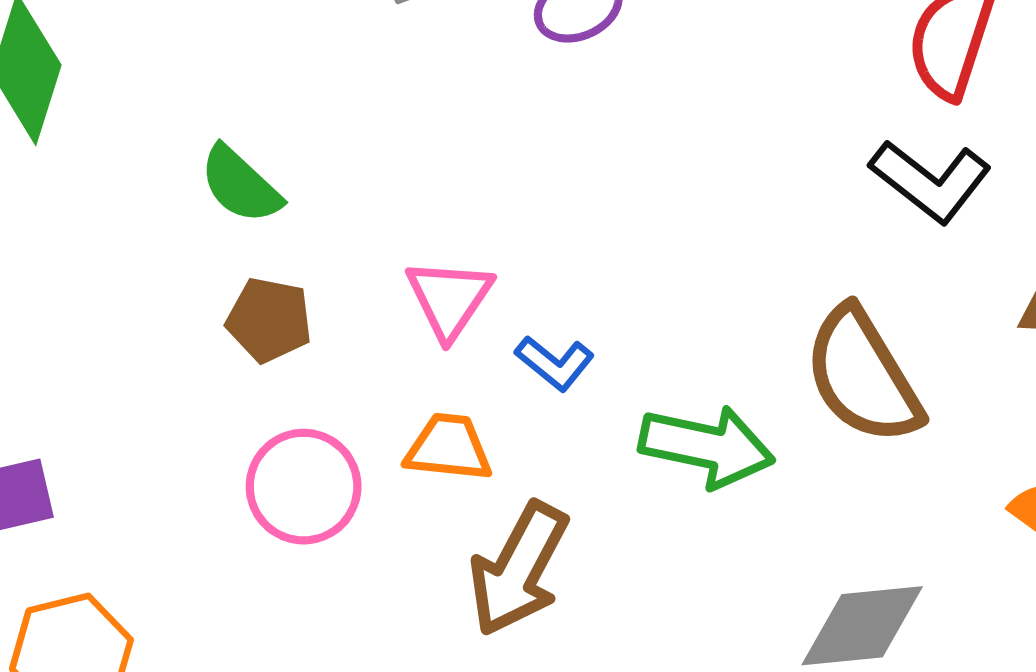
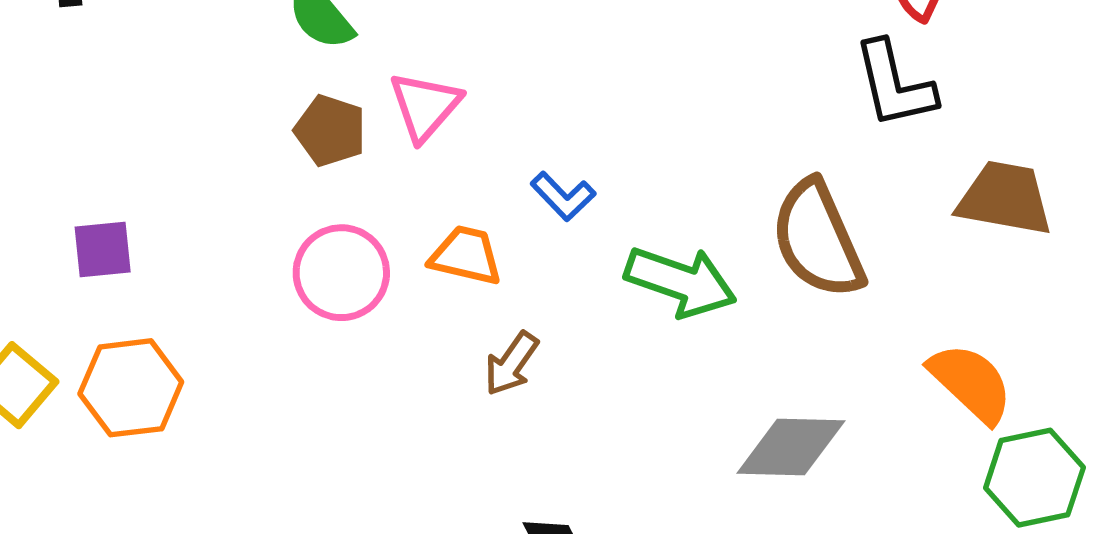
black L-shape: (931, 181) -> (894, 85), turned 32
pink triangle: (449, 299) -> (425, 106), moved
brown arrow: (519, 569) -> (511, 364), size x0.6

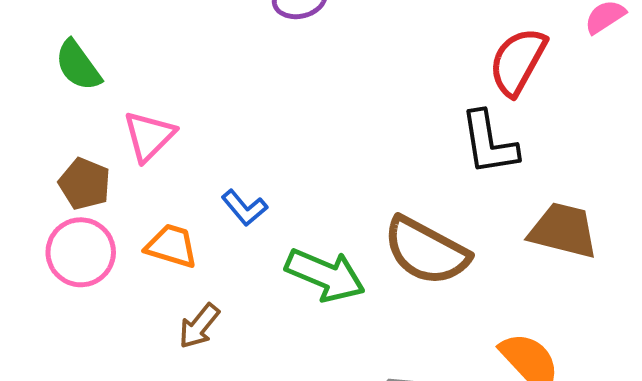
brown pentagon: (330, 131) -> (85, 184), moved
brown semicircle: (818, 239) -> (426, 251), turned -42

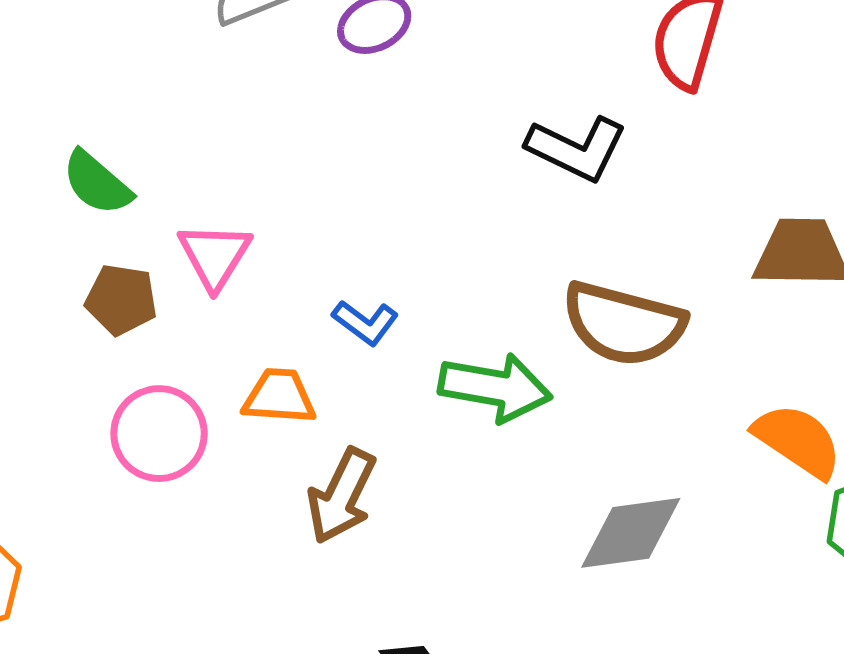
black L-shape: (489, 143) -> (577, 149), moved, turned -42
brown pentagon: (85, 184) -> (121, 300), moved
brown arrow: (199, 326) -> (341, 496), size x1.4

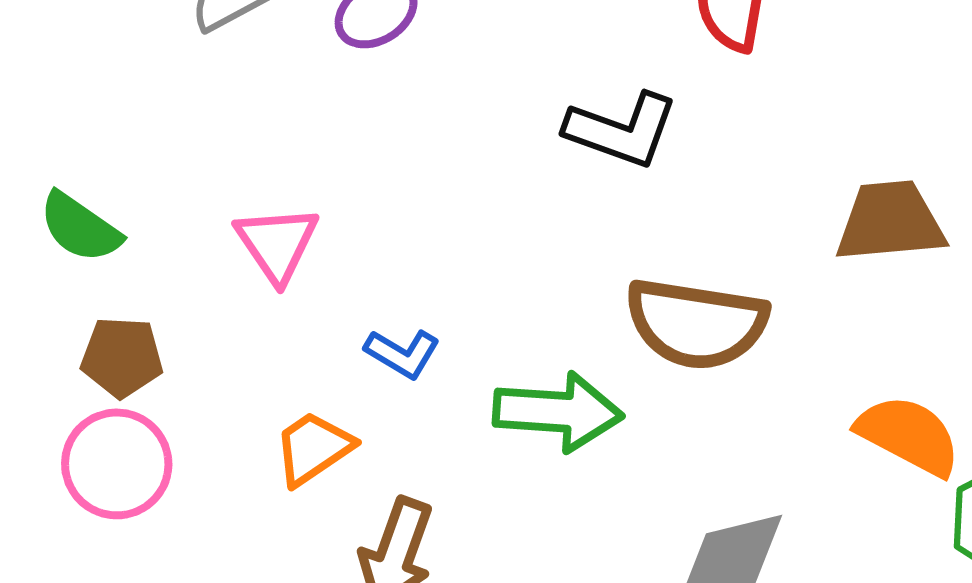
pink triangle: (215, 256) -> (277, 244), moved
orange trapezoid: (279, 397) -> (313, 448), turned -32
pink circle: (159, 434) -> (117, 464), moved

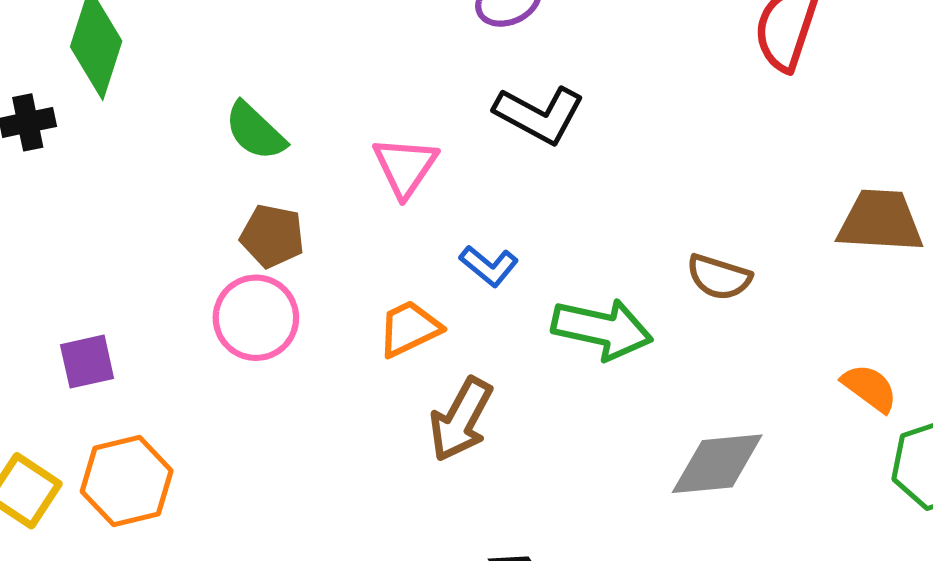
black L-shape: (622, 130) -> (539, 115), moved
brown semicircle: (696, 324) -> (719, 277), size x0.6
orange semicircle: (909, 435) -> (870, 388), size x0.7

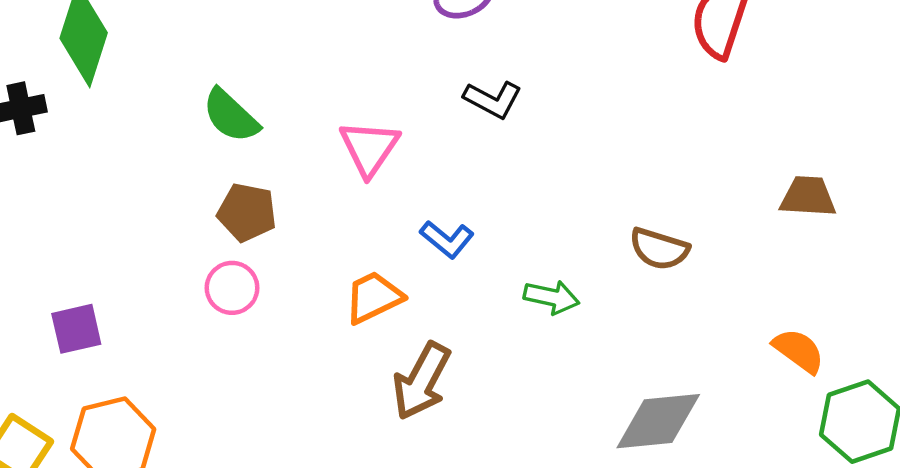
black L-shape: (539, 115) -> (493, 99), size x0.7
brown trapezoid: (880, 221) -> (808, 197), size x0.7
pink circle: (256, 318) -> (232, 288), size x0.7
green arrow: (602, 329) -> (552, 297), size x0.6

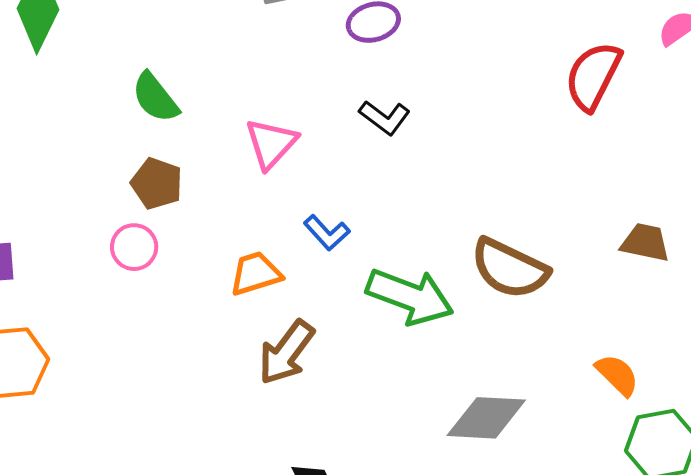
brown semicircle: (659, 249) -> (510, 269), size x1.5
green arrow: (552, 297) -> (410, 296), size x1.8

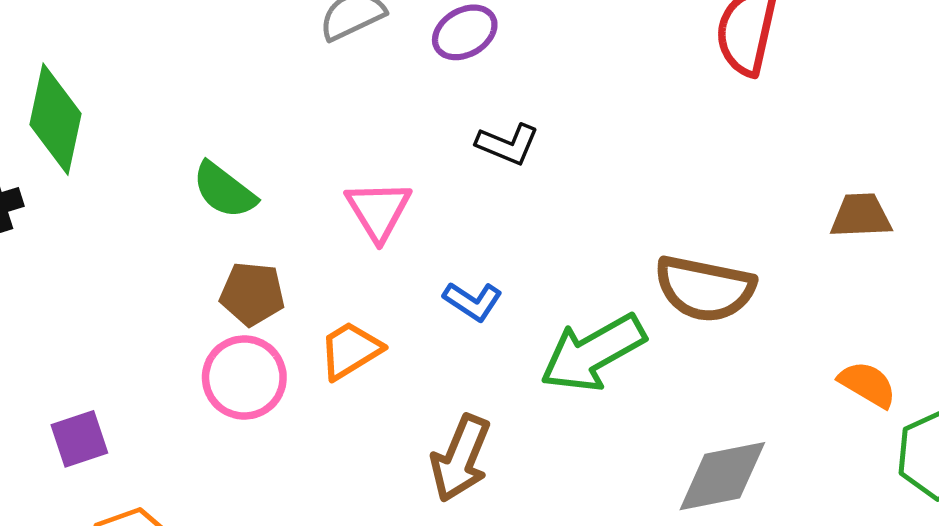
pink circle: (134, 247) -> (244, 377), size x1.4
orange trapezoid: (256, 274) -> (350, 350), moved
green arrow: (410, 296) -> (593, 353), turned 144

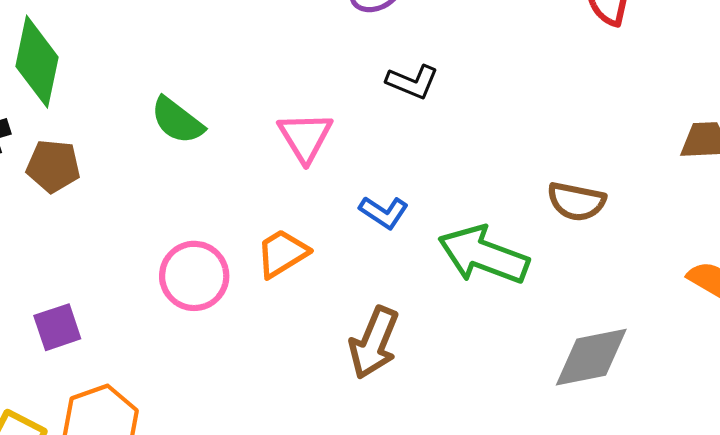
brown semicircle: (705, 289) -> (576, 201), size x0.7
brown pentagon: (252, 294) -> (53, 166), moved
green arrow: (593, 353) -> (484, 255), turned 50

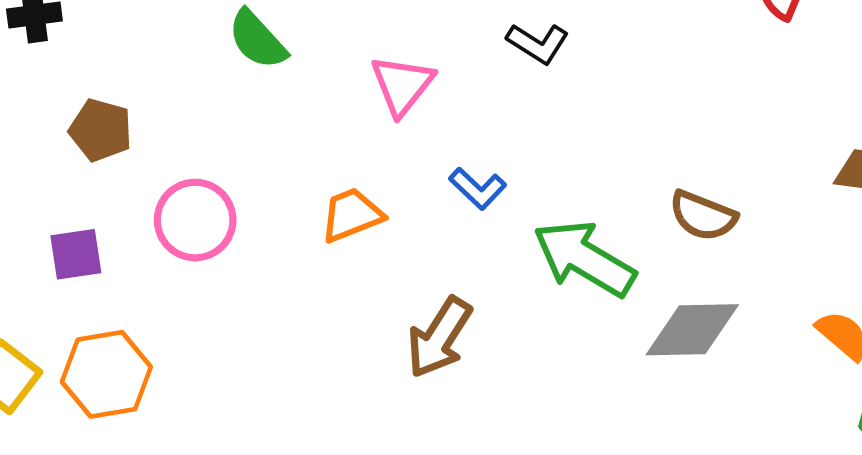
brown pentagon: (53, 166) -> (101, 130), moved
pink circle: (194, 276) -> (195, 220), moved
gray diamond: (591, 357) -> (692, 330), moved

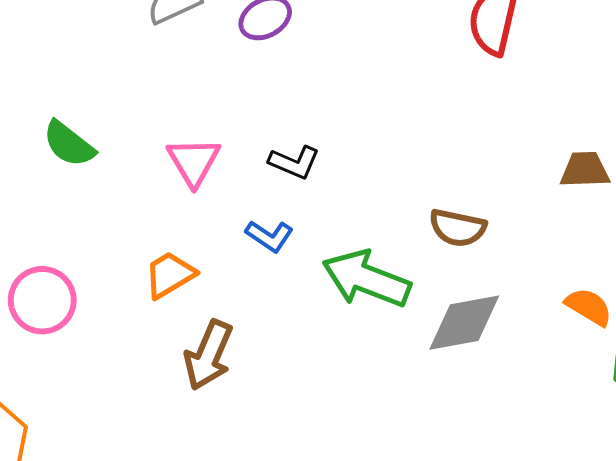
black L-shape: (538, 43) -> (294, 162), moved
brown arrow: (439, 337) -> (209, 355), moved

